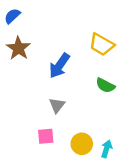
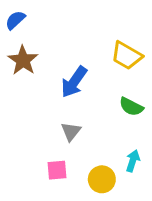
cyan arrow: (107, 149) -> (133, 161), moved

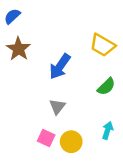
green semicircle: (131, 107) -> (106, 87), turned -72
pink square: (57, 170) -> (46, 138), turned 30
yellow circle: (102, 179) -> (71, 142), moved

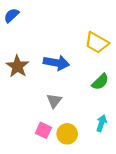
brown star: (18, 49) -> (17, 66), moved
blue arrow: (60, 66) -> (56, 63), turned -115

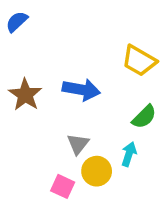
cyan arrow: (101, 123) -> (129, 154), moved
yellow circle: (67, 134) -> (97, 171), moved

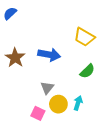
cyan arrow: (129, 154) -> (78, 103), moved

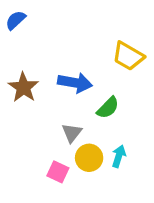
green semicircle: (87, 71) -> (108, 108), moved

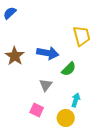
yellow trapezoid: (128, 56) -> (82, 36), turned -135
yellow circle: (89, 158) -> (66, 118), moved

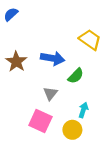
yellow trapezoid: (82, 36) -> (90, 40), turned -40
pink square: (37, 110) -> (40, 121), size x1.5

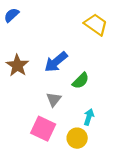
yellow trapezoid: (90, 40) -> (96, 24), moved
blue arrow: (53, 58) -> (56, 62), turned 130

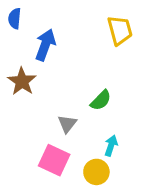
blue semicircle: (11, 15) -> (15, 19), turned -42
yellow trapezoid: (96, 24) -> (120, 30), turned 40
blue arrow: (56, 62) -> (45, 45), moved, turned 150

